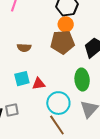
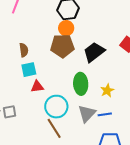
brown semicircle: (24, 48) -> (24, 50), turned -104
cyan square: (22, 79) -> (29, 70), moved

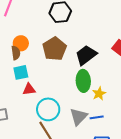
orange circle: (66, 28) -> (21, 43), moved
brown pentagon: (62, 46) -> (54, 49), turned -30
green ellipse: (81, 84) -> (83, 81), moved

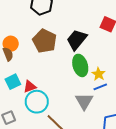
cyan square: (21, 72) -> (13, 82), moved
cyan circle: (48, 109) -> (37, 102), moved
blue line: (97, 117) -> (100, 87), moved

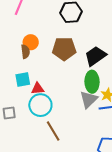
brown pentagon: (45, 41) -> (64, 49), turned 30
gray triangle: (84, 101) -> (89, 99), moved

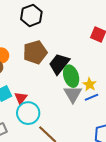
black trapezoid: (95, 56) -> (59, 64), moved
red triangle: (38, 89) -> (21, 98), turned -32

